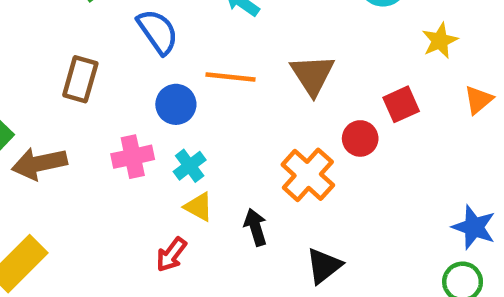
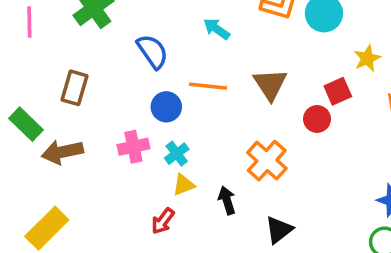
brown rectangle: (80, 79) -> (74, 88), moved
red square: (401, 104) -> (338, 91), moved
red circle: (360, 138) -> (317, 119), moved
yellow triangle: (199, 207) -> (184, 185), turned -50

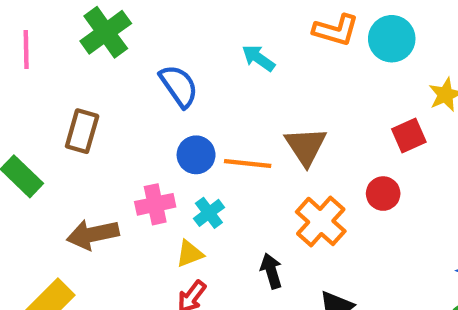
brown triangle: (270, 84) -> (306, 146), moved
orange line: (208, 86) -> (248, 163), moved
red circle: (317, 119) -> (383, 194), moved
brown arrow: (62, 152) -> (93, 234), moved
yellow triangle: (184, 185) -> (190, 254), moved

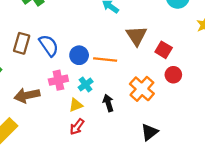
blue semicircle: (179, 86) -> (49, 45), moved
red square: (409, 135) -> (164, 50), moved, turned -35
brown triangle: (306, 146) -> (137, 36), moved
black arrow: (271, 271) -> (108, 103), moved

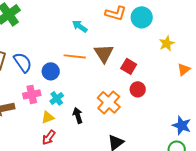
orange line: (105, 60) -> (75, 56), moved

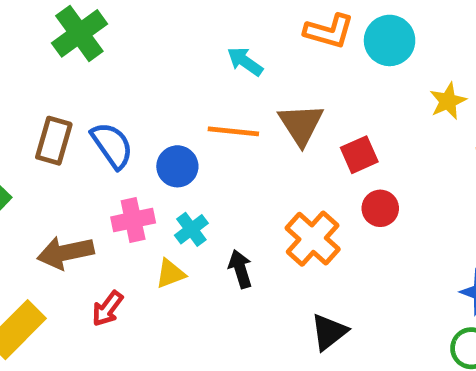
red square: (129, 66) -> (359, 155), turned 35
red arrow: (49, 137) -> (107, 309), moved

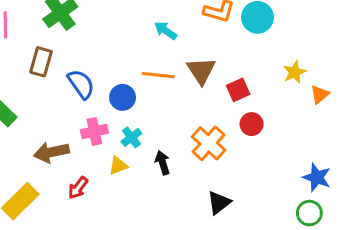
yellow star: (448, 101) -> (295, 72), moved
brown rectangle: (54, 141) -> (41, 62), moved

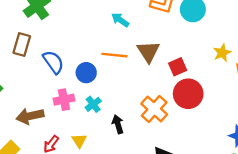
red circle: (252, 124) -> (188, 94), size x1.6
yellow triangle: (118, 166) -> (79, 141), moved, turned -42

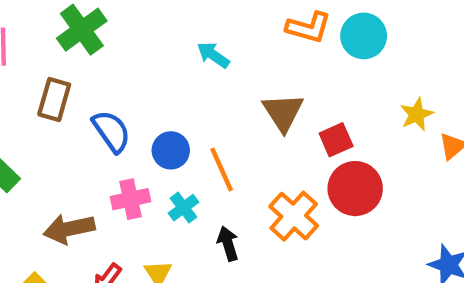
cyan arrow: (120, 20) -> (213, 55), moved
orange line: (114, 55) -> (222, 169), moved, turned 60

